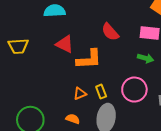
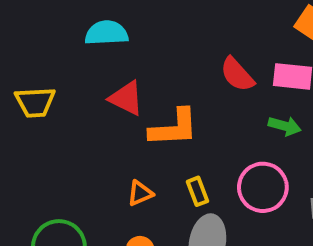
red semicircle: (110, 32) -> (237, 74), moved
orange triangle: (80, 94) -> (140, 193), moved

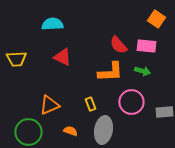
orange L-shape: (174, 128) -> (110, 72), moved
yellow rectangle: (198, 191) -> (90, 104), moved
orange triangle: (140, 193) -> (49, 105), moved, size x1.5

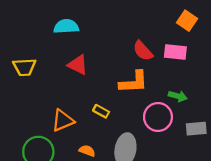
green arrow: (142, 71) -> (178, 96), moved
yellow rectangle: (90, 104) -> (101, 111), moved, turned -40

